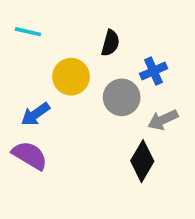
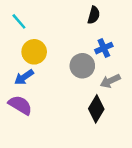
cyan line: (28, 32) -> (19, 21), turned 36
black semicircle: (110, 43) -> (94, 15), moved
yellow circle: (71, 77) -> (34, 52), moved

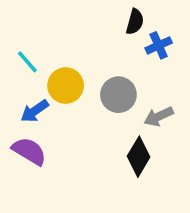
cyan line: (19, 21) -> (27, 62), moved
blue cross: (104, 48) -> (159, 45), moved
yellow circle: (34, 52) -> (66, 86), moved

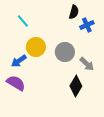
cyan line: (27, 62) -> (23, 21), moved
gray arrow: (159, 117) -> (87, 64), turned -112

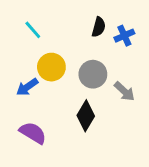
black semicircle: (74, 12) -> (99, 27), moved
purple semicircle: (16, 83) -> (33, 133), moved
black diamond: (76, 86) -> (86, 116), moved

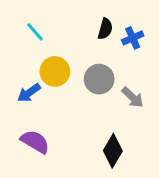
black diamond: (86, 116) -> (113, 151), moved

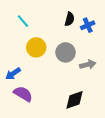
blue arrow: (29, 93) -> (13, 74), moved
gray arrow: (133, 97) -> (88, 65), turned -56
black diamond: (113, 151) -> (75, 100), turned 40

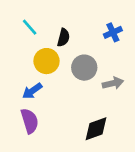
black semicircle: (70, 19) -> (63, 38), moved
blue arrow: (13, 74) -> (32, 91), moved
purple semicircle: (23, 94) -> (30, 121), turned 42

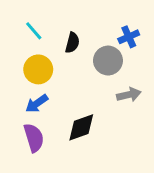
yellow circle: (46, 61) -> (38, 69), moved
gray circle: (84, 68) -> (108, 61), moved
black diamond: (96, 129) -> (81, 127), moved

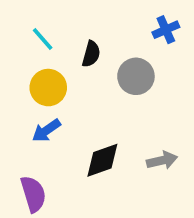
blue cross: (129, 37) -> (166, 30), moved
gray arrow: (129, 95) -> (162, 160), moved
purple semicircle: (34, 138) -> (33, 194), moved

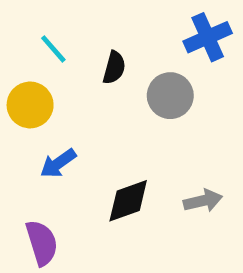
blue cross: (166, 30) -> (208, 37), size x1.4
yellow circle: (48, 88) -> (30, 105), moved

